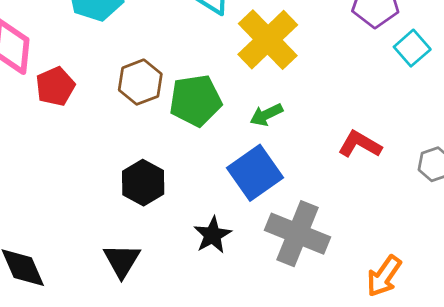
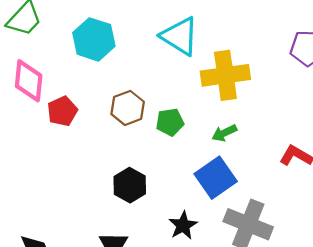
yellow cross: (268, 40) -> (225, 75), turned 36
green pentagon: (196, 101) -> (170, 122), size x0.7

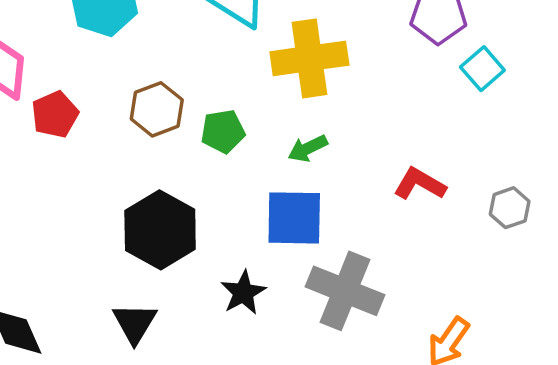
blue square: (216, 178) -> (294, 218), turned 36
black hexagon: (130, 185) -> (160, 230), size x1.4

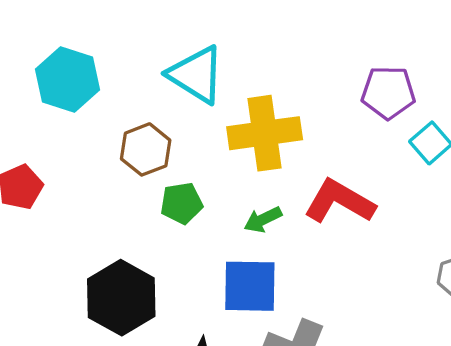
brown hexagon: (157, 109) -> (146, 149), moved
red L-shape: (420, 184) -> (339, 202), moved, size x1.4

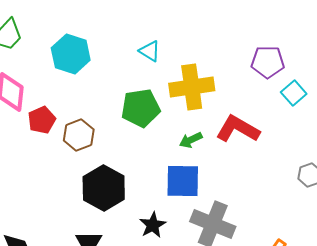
cyan triangle: (196, 75) -> (150, 51), size x0.6
brown hexagon: (146, 149) -> (79, 135), moved
green pentagon: (181, 203) -> (141, 108), moved, size x1.5

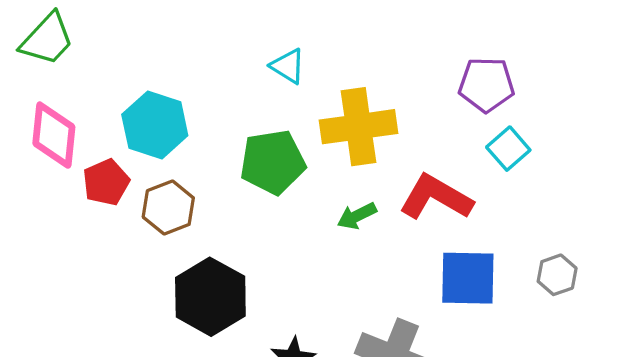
cyan hexagon: (71, 54) -> (155, 125), moved
cyan square: (294, 93) -> (508, 149), moved
blue square: (183, 181) -> (468, 278), moved

